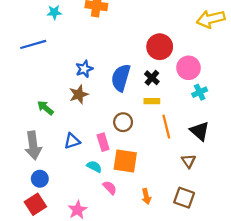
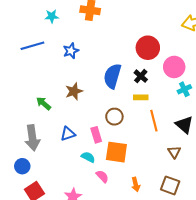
blue star: (84, 69) -> (71, 51), moved
blue circle: (40, 179) -> (22, 166), moved

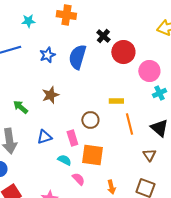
blue semicircle: (112, 76) -> (77, 57), moved
black cross: (141, 76) -> (103, 36), moved

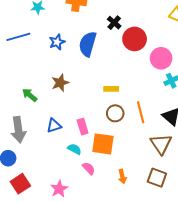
yellow rectangle: (116, 101) -> (111, 89), moved
brown circle: (90, 120) -> (115, 113), moved
brown triangle: (149, 155) -> (161, 144), size x1.6

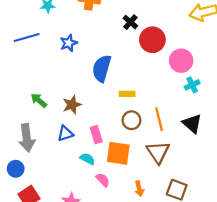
blue semicircle: (88, 44) -> (102, 68), moved
brown star: (60, 83) -> (72, 105), moved
brown triangle: (161, 144) -> (158, 152), moved

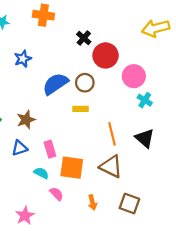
blue semicircle: (102, 68) -> (55, 84), turned 40
cyan cross: (192, 85) -> (145, 100), turned -32
brown circle: (131, 120) -> (85, 83), moved
brown triangle: (158, 152) -> (111, 167), turned -30

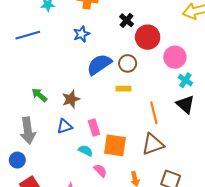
blue star: (23, 59) -> (81, 34), moved
black triangle: (145, 138) -> (185, 104), moved
brown triangle: (111, 167) -> (153, 144), turned -45

